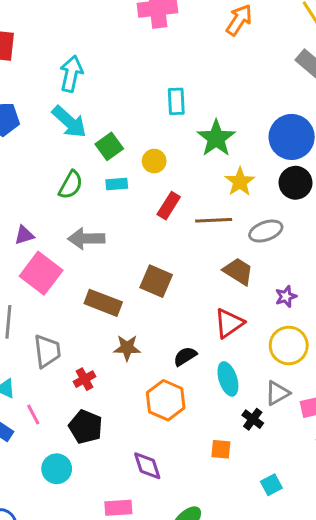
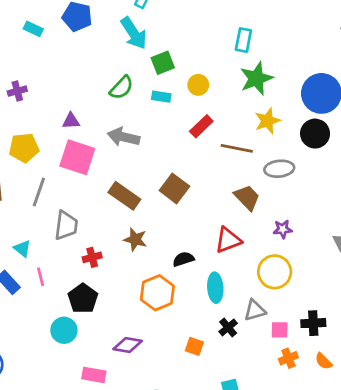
cyan rectangle: (176, 101) -> (243, 40), moved
pink square: (41, 273) -> (77, 157), turned -33
purple diamond: (147, 466) -> (128, 345), turned -76
cyan circle: (57, 469) -> (64, 330), moved

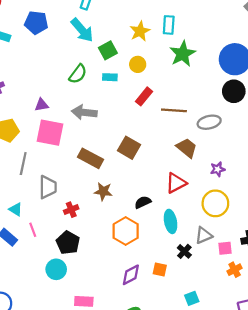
yellow star: (267, 121) -> (140, 31), moved
purple diamond: (128, 345) -> (131, 275), moved, turned -30

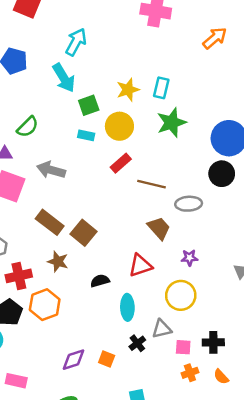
yellow circle: (138, 64) -> (119, 126), size x1.5
green semicircle: (78, 74) -> (28, 127), moved
brown square: (129, 148) -> (83, 233), moved
red cross: (71, 210) -> (19, 276), size x1.5
orange hexagon: (126, 231) -> (45, 305), moved

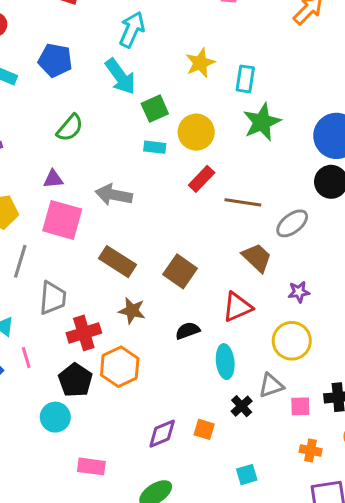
yellow star: (128, 90) -> (200, 63), moved
green semicircle: (28, 127) -> (70, 128), moved
gray ellipse: (189, 204) -> (292, 223), turned -30
brown square: (83, 233) -> (180, 271), moved
orange cross: (190, 373) -> (311, 450), moved, turned 35

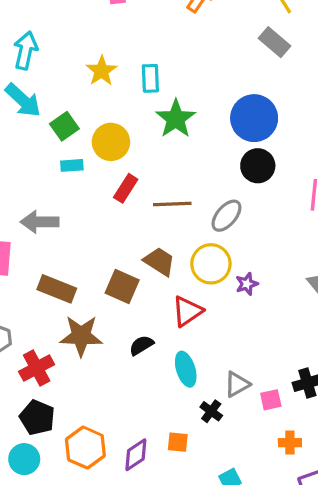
brown trapezoid: (257, 258) -> (159, 262), moved
brown star: (132, 311) -> (81, 336), size x1.5
yellow circle: (292, 341) -> (211, 264), moved
orange hexagon: (120, 367) -> (85, 448), moved

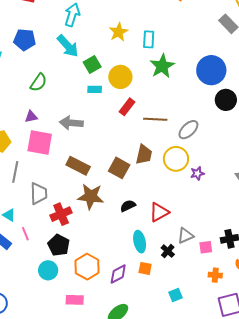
black circle: (258, 166) -> (226, 100), moved
brown trapezoid: (159, 262) -> (144, 154), turned 65
red triangle: (187, 311) -> (159, 212), moved
cyan ellipse: (186, 369) -> (140, 242), moved

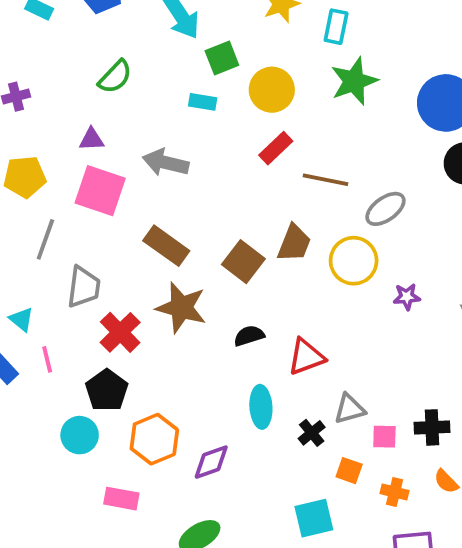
cyan rectangle: (95, 89) -> (203, 102), moved
purple star: (197, 173) -> (407, 297), moved
red cross: (61, 214) -> (120, 332), turned -30
orange square: (145, 268) -> (349, 471), moved
cyan square: (176, 295) -> (314, 518), size x1.5

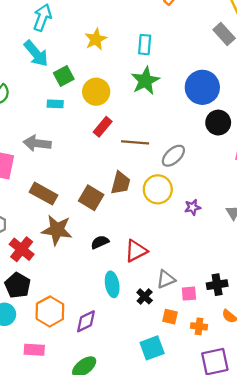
cyan rectangle: (336, 27) -> (145, 45), moved

